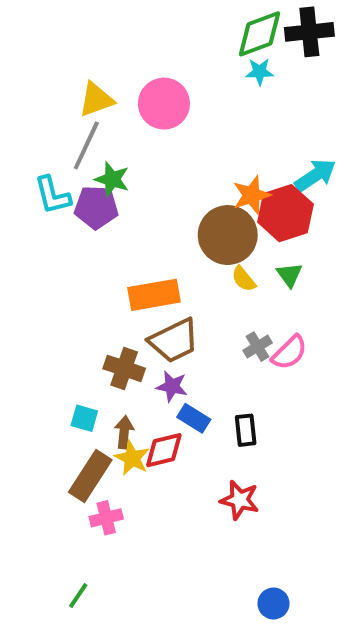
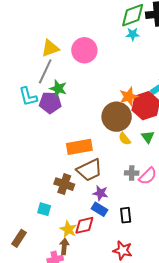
gray cross: (258, 347) -> (132, 173), turned 32
purple star: (172, 386) -> (100, 193), moved
brown arrow: (124, 432) -> (64, 246), moved
brown rectangle: (90, 476) -> (19, 238), moved, size x0.7

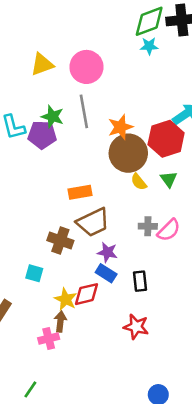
gray line: (45, 71) -> (84, 111), moved, turned -35
orange star: (129, 97) -> (120, 127), moved
orange rectangle: (79, 147) -> (80, 192), size x0.7

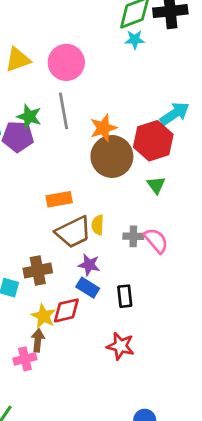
yellow semicircle: (139, 182) -> (98, 225), moved, turned 42
pink semicircle: (169, 230) -> (156, 241), turned -85
brown cross: (60, 241) -> (38, 271), moved, turned -30

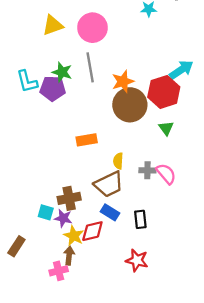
brown trapezoid: (73, 232) -> (109, 184), moved
purple star: (89, 265) -> (63, 218), moved

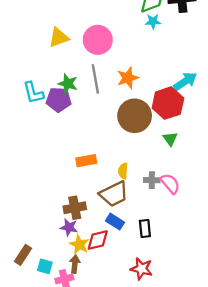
orange star: (123, 81) -> (128, 78), moved
orange rectangle: (87, 140) -> (86, 161), moved
cyan square: (46, 212) -> (45, 266), moved

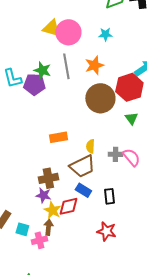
cyan star: (153, 21) -> (105, 34), moved
yellow triangle: (59, 38) -> (51, 28), moved, turned 36

